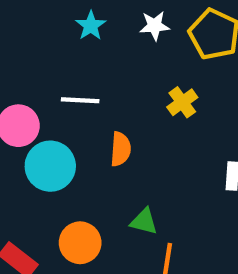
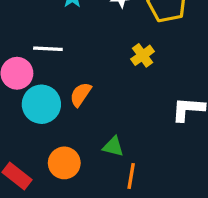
white line: (80, 100) -> (48, 49), moved
orange semicircle: (121, 149) -> (81, 94), moved, turned -150

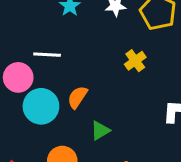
green triangle: (113, 147) -> (100, 131), moved, turned -45

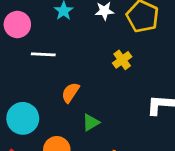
pink circle: (18, 77) -> (17, 24), moved
cyan circle: (41, 106) -> (23, 118), moved

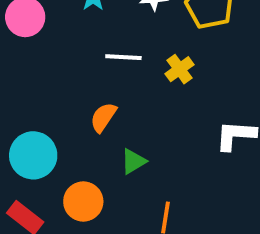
white line: (43, 54) -> (123, 57), moved

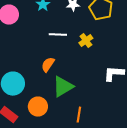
green triangle: (133, 161) -> (63, 87), size x1.6

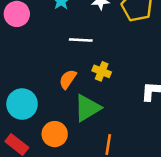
yellow cross: (86, 41) -> (102, 71), moved, turned -32

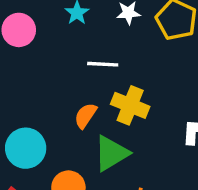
yellow cross: (102, 71) -> (130, 105), size x1.5

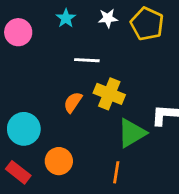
green triangle: (111, 153) -> (132, 133), moved

